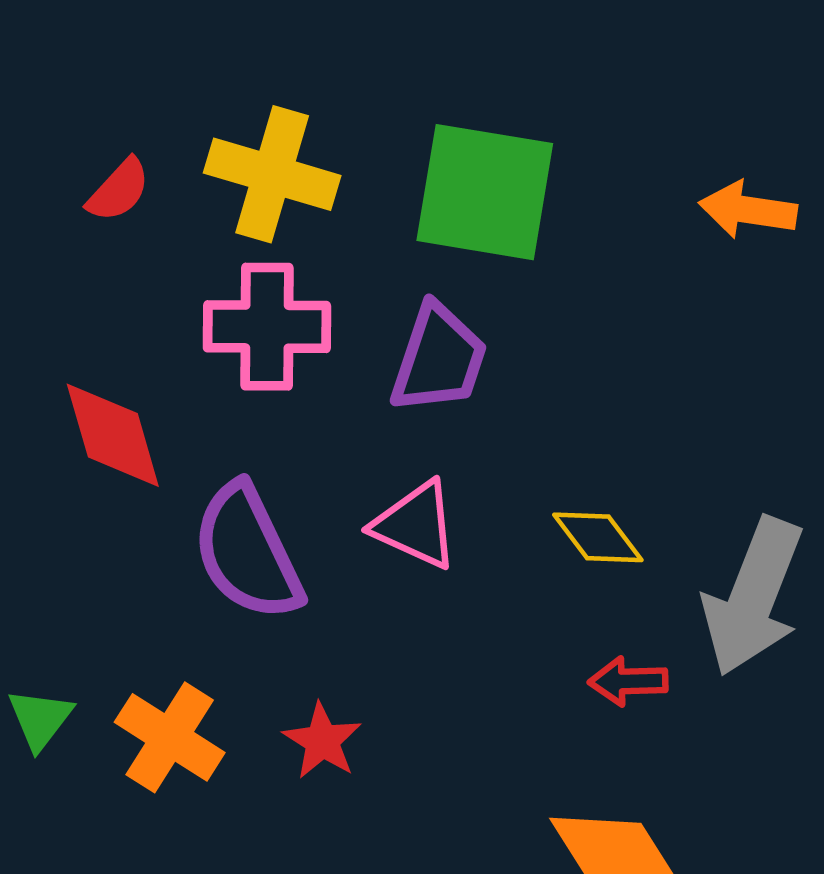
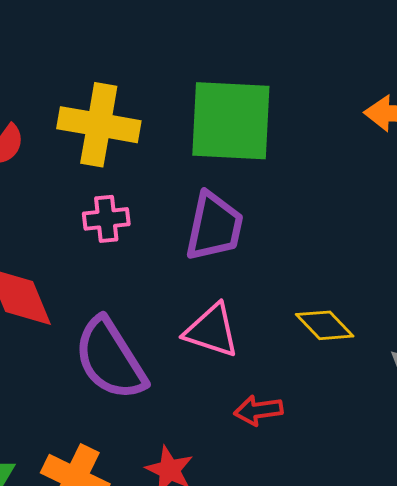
pink cross: (267, 327) -> (106, 219), size x0.6
red arrow: (628, 681) -> (258, 410), moved

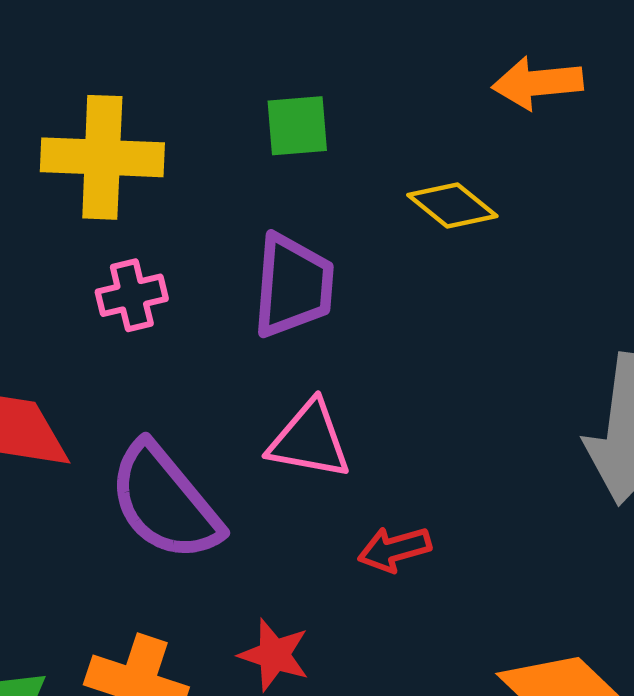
green square: (231, 121) -> (297, 126), size x0.5
yellow diamond: (325, 325) -> (452, 206), moved

